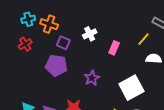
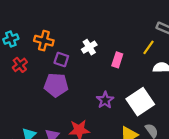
cyan cross: (28, 19) -> (11, 39), moved
purple star: (92, 78) -> (105, 100), moved

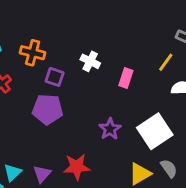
white cross: (89, 47) -> (90, 61), turned -32

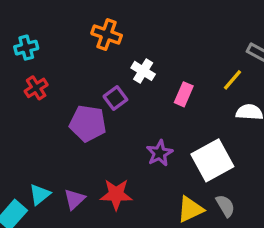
orange cross: (33, 53) -> (107, 34), moved
purple square: (55, 77) -> (115, 98), moved, turned 30

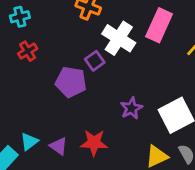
white cross: (143, 71) -> (119, 38), size x1.6
pink rectangle: (184, 94) -> (159, 25), moved, size x1.6
purple triangle: (74, 199) -> (58, 146), turned -42

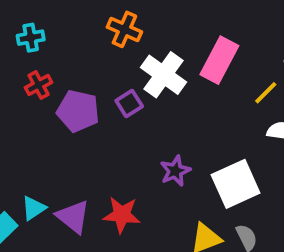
purple pentagon: (71, 82) -> (78, 111), moved
purple triangle: (58, 146) -> (73, 217), size x1.4

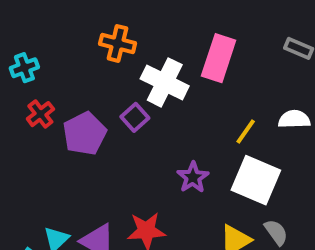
yellow line: (266, 93) -> (246, 132), moved
purple pentagon: (78, 111) -> (85, 134), turned -30
white square: (236, 184) -> (256, 180), turned -33

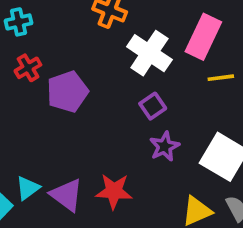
purple square: (135, 117) -> (153, 106), moved
yellow line: (246, 132) -> (221, 78), moved, turned 40

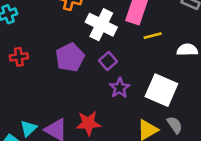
red cross: (28, 68) -> (19, 57), moved, turned 30
purple pentagon: (67, 92) -> (70, 57), moved

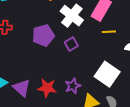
purple star: (120, 88) -> (73, 86), moved

